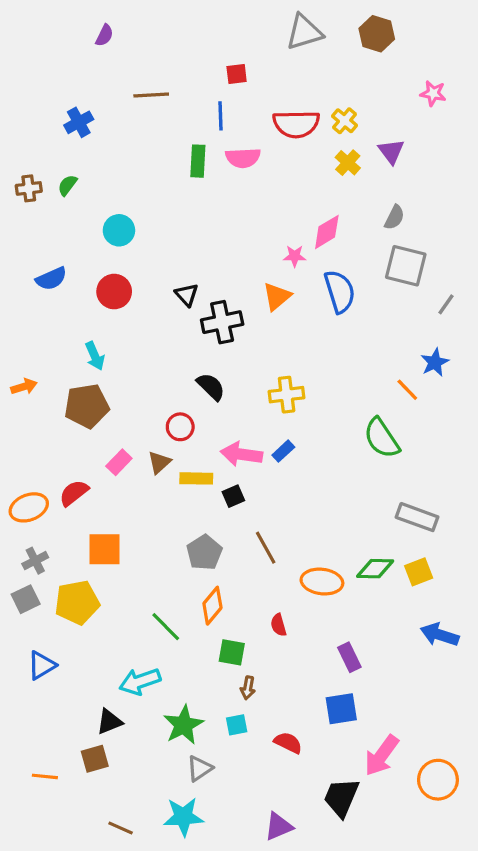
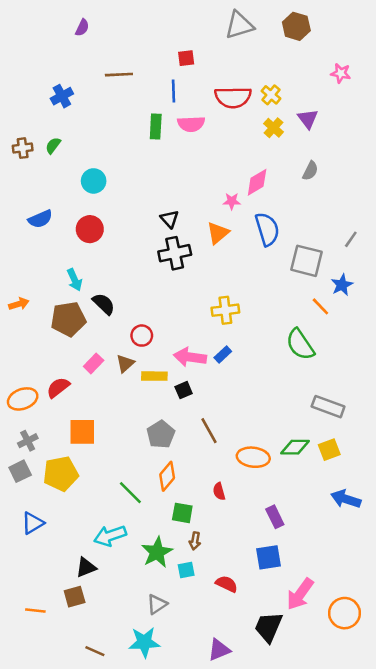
gray square: (406, 266) -> (306, 261), moved
black triangle: (187, 295) -> (170, 219), moved
black semicircle: (211, 387) -> (104, 304), moved
green star: (183, 725) -> (157, 552), moved

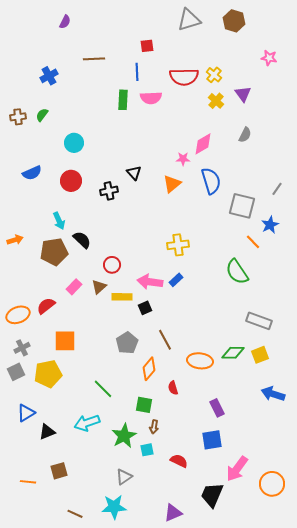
black cross: (175, 253) -> (109, 191), moved, size x0.7
orange diamond: (167, 476) -> (149, 369), moved
black triangle: (86, 567) -> (47, 432), moved

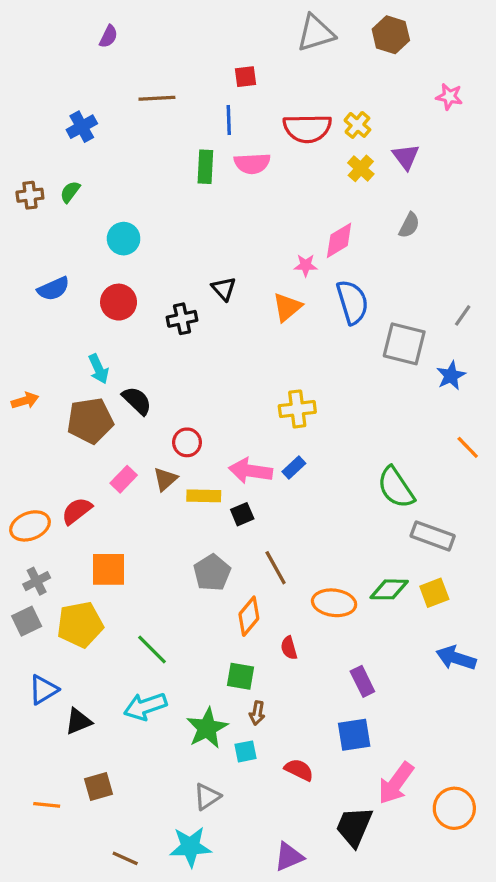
orange line: (253, 242) -> (468, 447), moved
green semicircle: (237, 272) -> (396, 488), moved
green line: (103, 389) -> (152, 650), moved

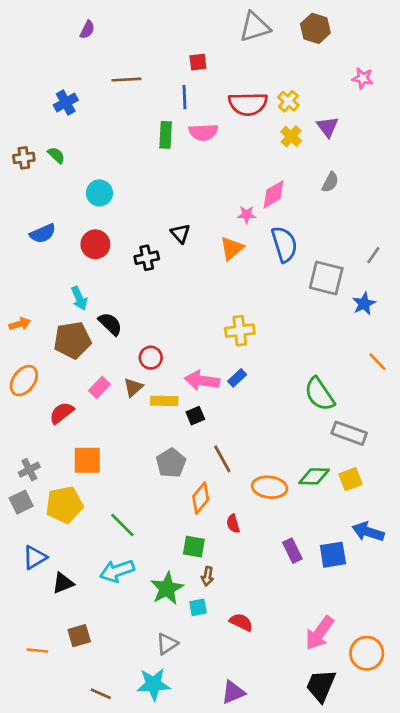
green semicircle: (70, 192) -> (56, 155), turned 96
orange ellipse: (30, 526) -> (24, 381), moved, turned -32
blue square: (354, 735) -> (333, 555), moved
black trapezoid: (354, 827) -> (321, 686), moved

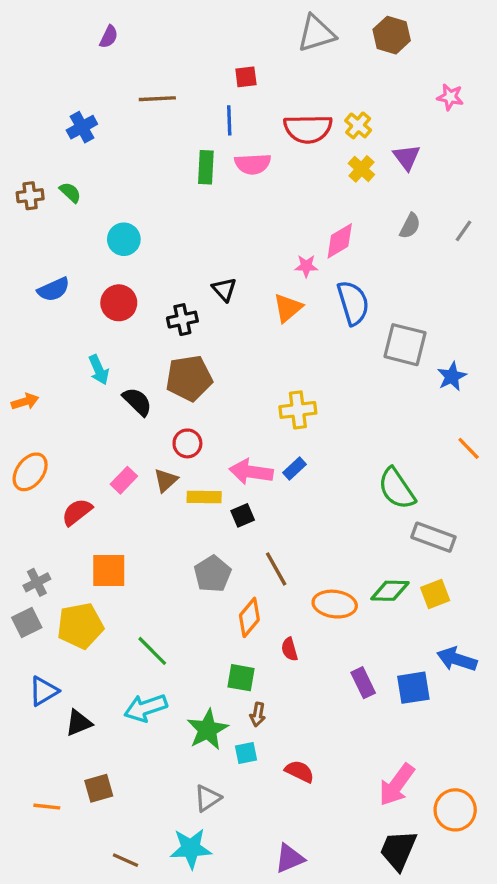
gray line: (373, 255) -> (464, 231), moved
brown pentagon: (72, 340) -> (189, 378), moved

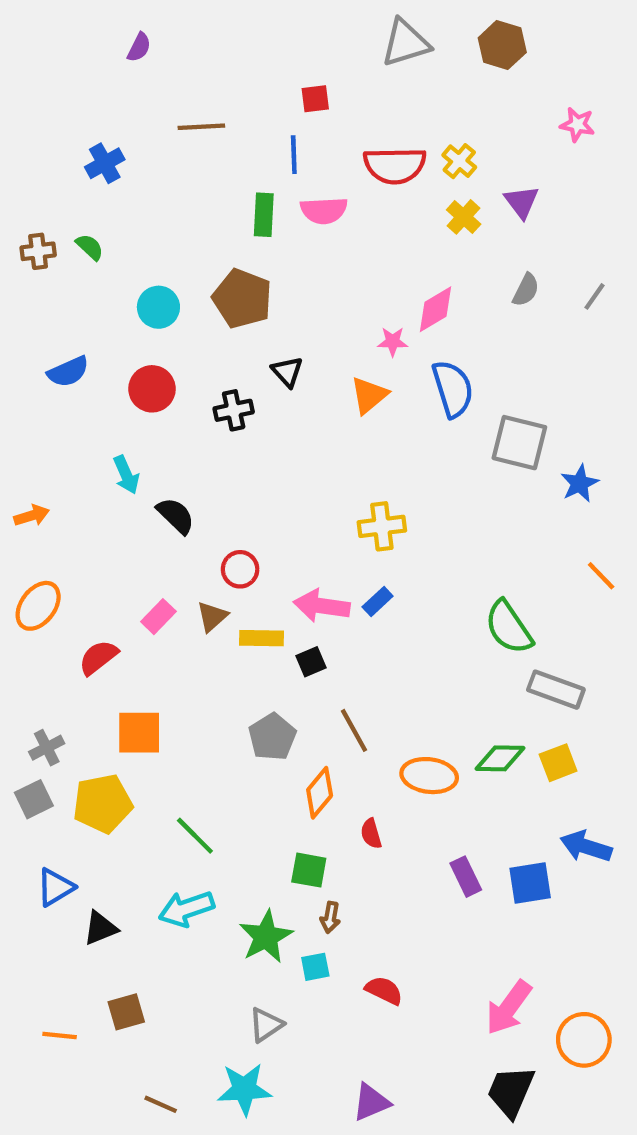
brown pentagon: (189, 378) -> (242, 299), moved, turned 30

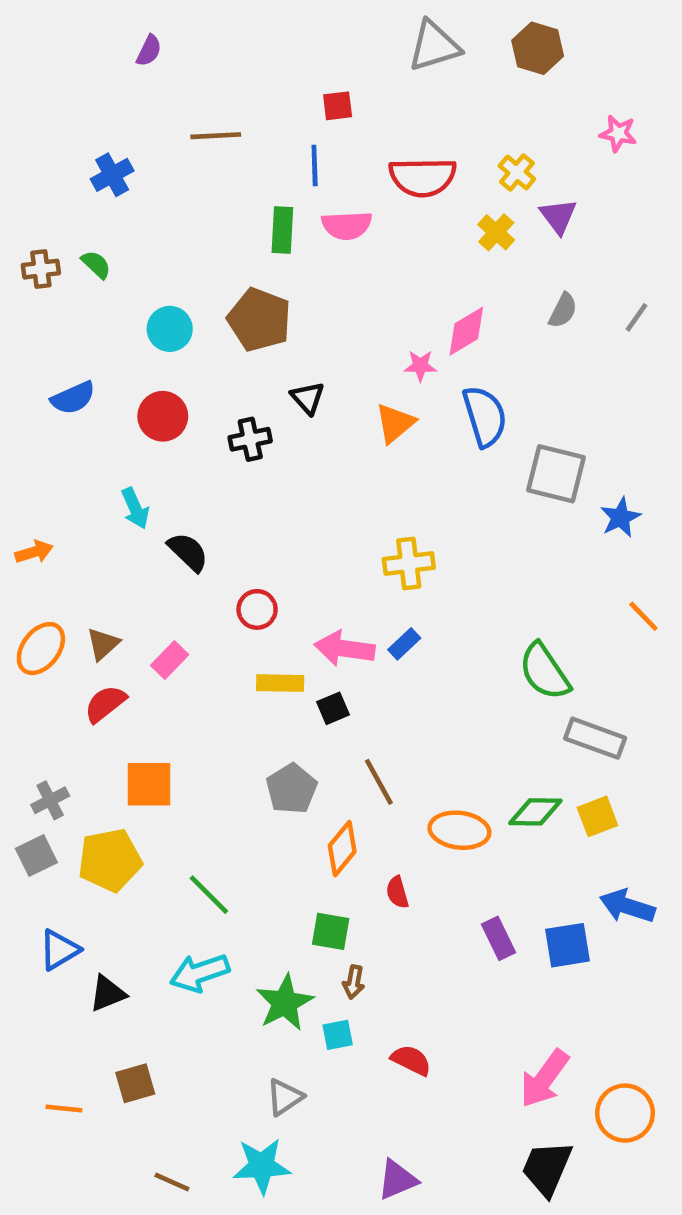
yellow cross: (459, 161) -> (517, 172), moved
brown triangle: (212, 617) -> (103, 644), moved

